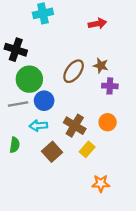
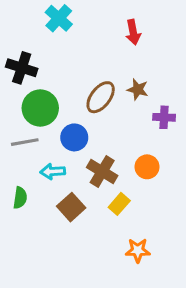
cyan cross: (43, 13) -> (59, 18), turned -36
red arrow: (97, 24) -> (133, 32), turned 90
purple cross: (110, 86) -> (164, 117), moved
blue circle: (44, 101) -> (74, 137), moved

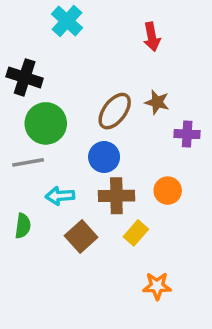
blue circle: (74, 137) -> (104, 157), moved
brown cross: (102, 171) -> (116, 196), turned -32

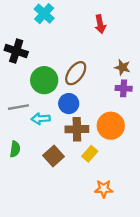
brown star: (157, 102) -> (122, 67), moved
green circle: (46, 123) -> (44, 80), moved
orange circle: (168, 191) -> (111, 126), size x1.5
cyan arrow: (60, 196) -> (41, 119), moved

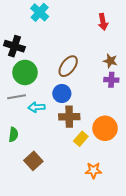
red arrow: (100, 24) -> (103, 22), moved
green circle: (44, 80) -> (25, 72), moved
orange circle: (111, 126) -> (105, 128), moved
brown square: (54, 156) -> (33, 161), moved

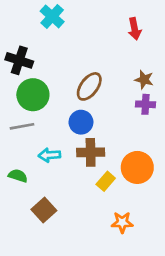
cyan arrow: (37, 107) -> (49, 155), moved
green semicircle: (13, 135) -> (18, 176), turned -80

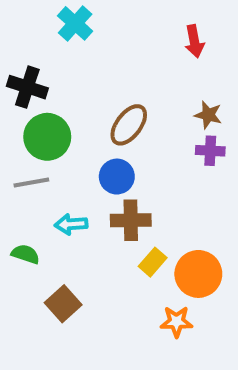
orange circle: (137, 167) -> (198, 274), moved

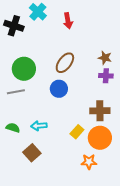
red arrow: (194, 41) -> (68, 21), moved
black cross: (27, 87) -> (14, 26), moved
brown cross: (131, 220) -> (100, 111), moved
cyan arrow: (71, 224) -> (39, 126), moved

